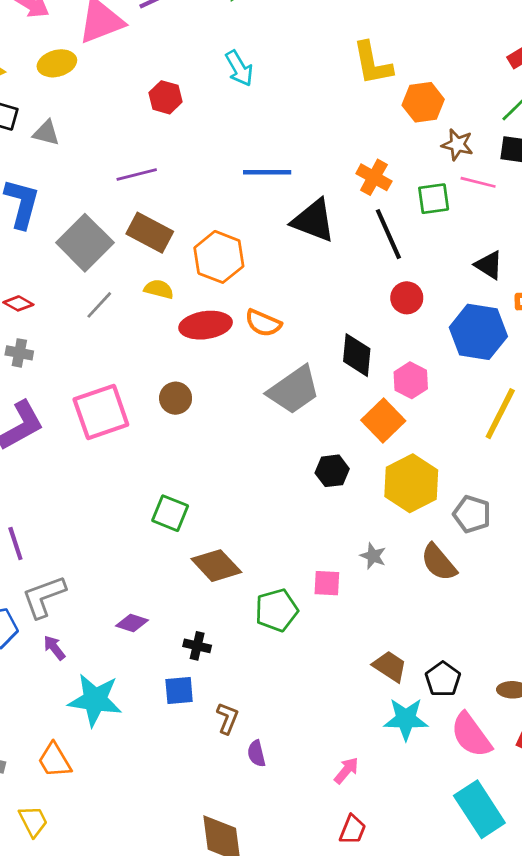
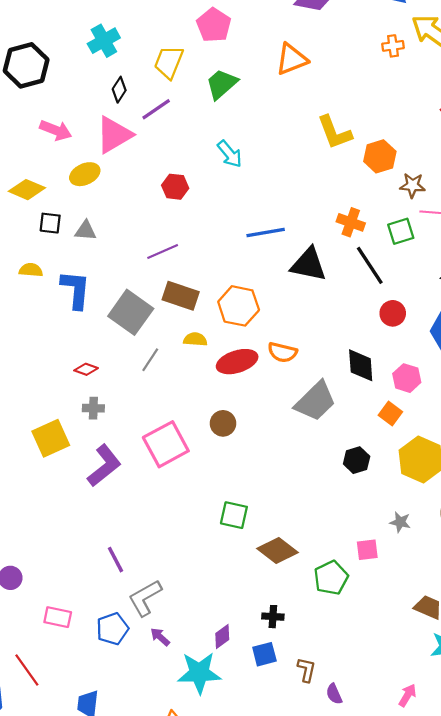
orange square: (383, 420) -> (390, 414), size x0.7
purple diamond: (132, 623) -> (222, 637), moved, turned -45

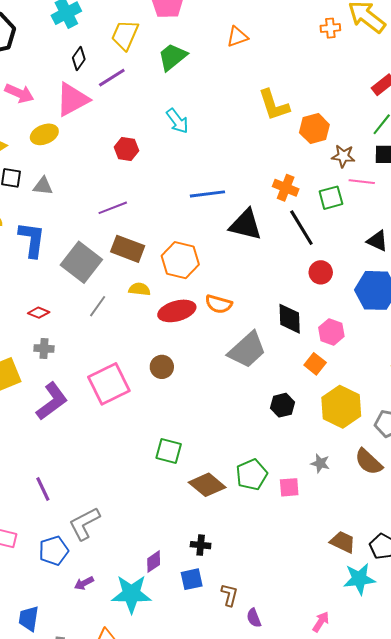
orange triangle: (292, 59) -> (237, 37), size x0.7
purple line: (116, 560) -> (43, 489), moved
green pentagon: (331, 578) -> (252, 475), moved
purple arrow: (160, 637) -> (84, 583), moved, turned -72

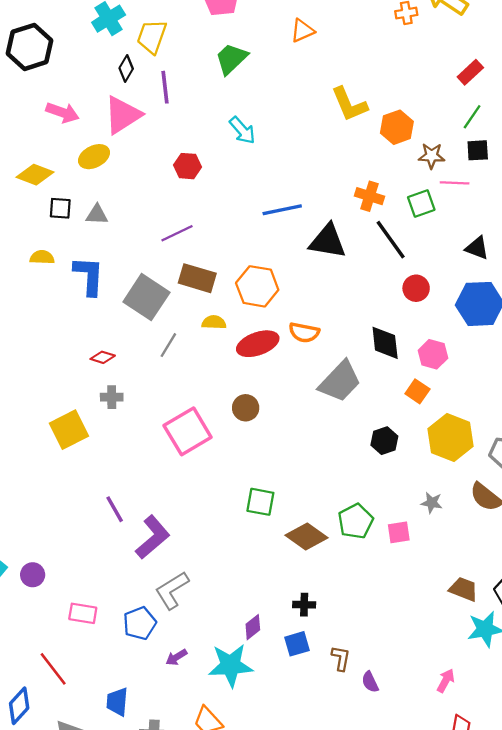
yellow trapezoid: (125, 35) -> (152, 37), moved
purple line: (112, 78) -> (165, 87), turned -60
purple L-shape: (52, 401) -> (153, 537), moved
purple line: (43, 489) -> (115, 509), moved

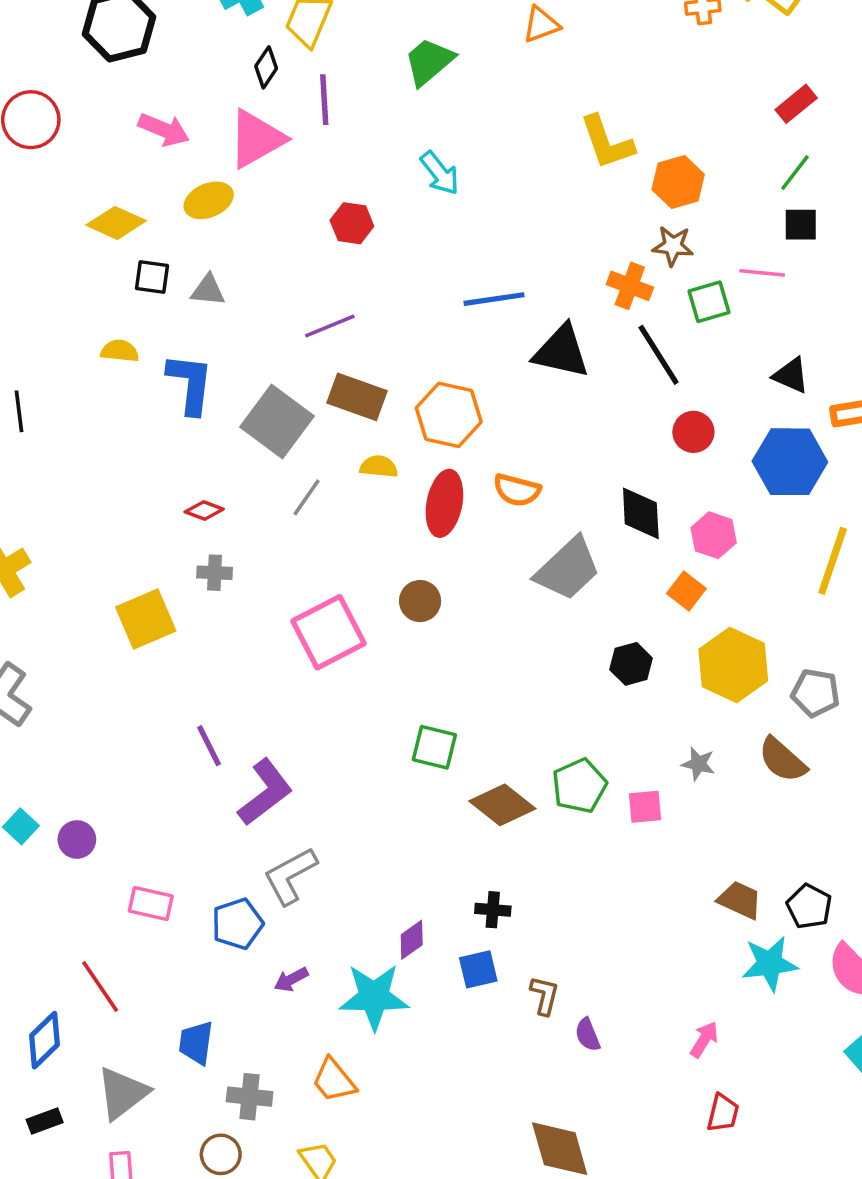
brown star: (432, 156) -> (673, 246), moved
red ellipse: (258, 344) -> (444, 503), turned -63

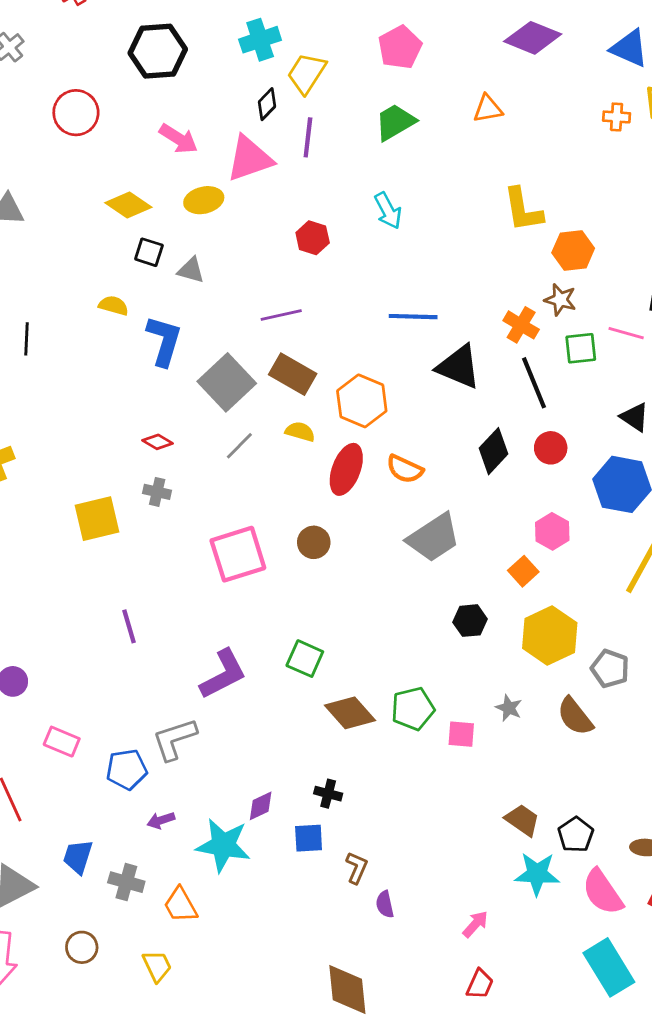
black diamond: (641, 513) -> (493, 451), moved, turned 36
purple L-shape: (265, 792) -> (223, 674), moved
gray cross: (250, 1097) -> (126, 882), moved

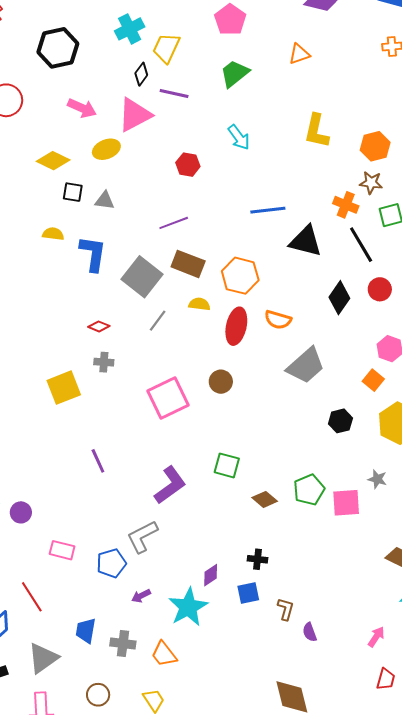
purple line: (308, 137) -> (174, 93), turned -76
yellow L-shape: (523, 210) -> (317, 131), moved, turned 30
brown diamond: (350, 713) -> (265, 499), size x0.7
pink square: (461, 734) -> (346, 503), size x1.4
cyan star: (223, 845) -> (188, 607), turned -30

